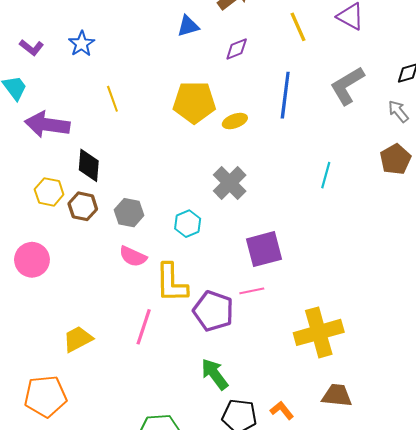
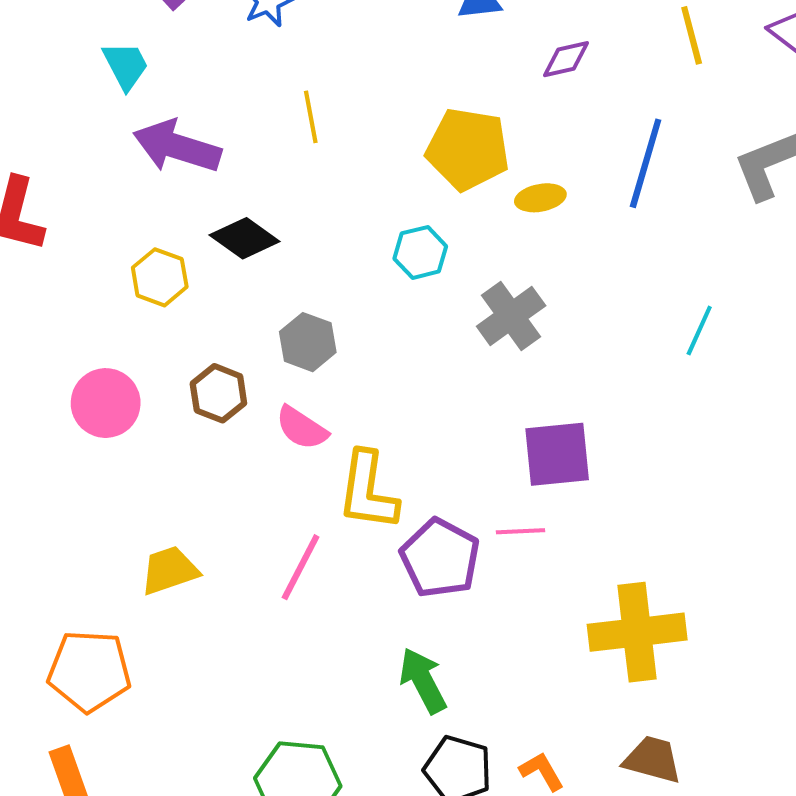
black diamond: (89, 165) -> (245, 238), turned -68
brown hexagon: (83, 206) -> (218, 393), moved
cyan hexagon: (188, 224) -> (420, 252), moved

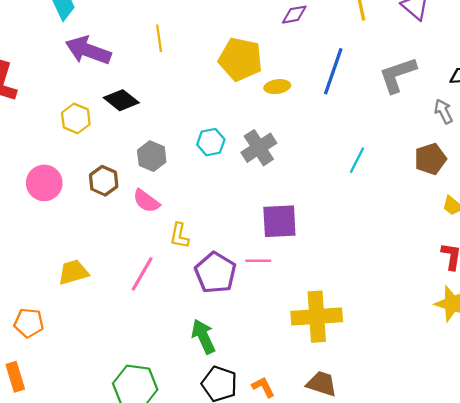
cyan hexagon: (420, 252) -> (211, 142), moved
yellow L-shape: (368, 491) -> (179, 236), size x0.6
orange pentagon: (89, 671) -> (29, 323), size x0.7

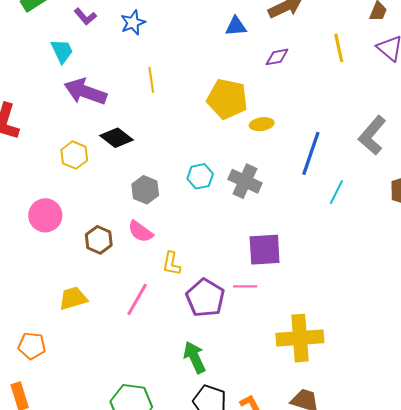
blue line: (333, 71) -> (311, 153), moved
gray L-shape: (398, 75) -> (372, 135), moved, turned -30
gray cross: (259, 148) -> (245, 181), turned -32
brown hexagon: (104, 181) -> (99, 240), moved

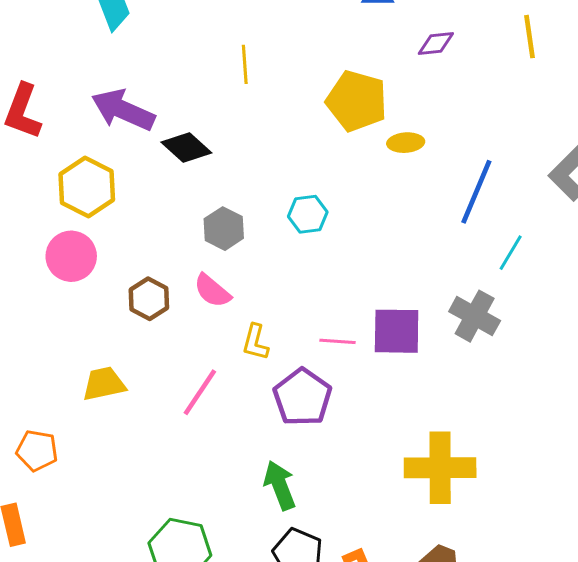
purple arrow: (85, 92) -> (123, 110), moved
yellow hexagon: (74, 155) -> (87, 187), moved, size x1.4
gray cross: (245, 181) -> (475, 316), moved
pink line: (245, 286) -> (337, 341), moved

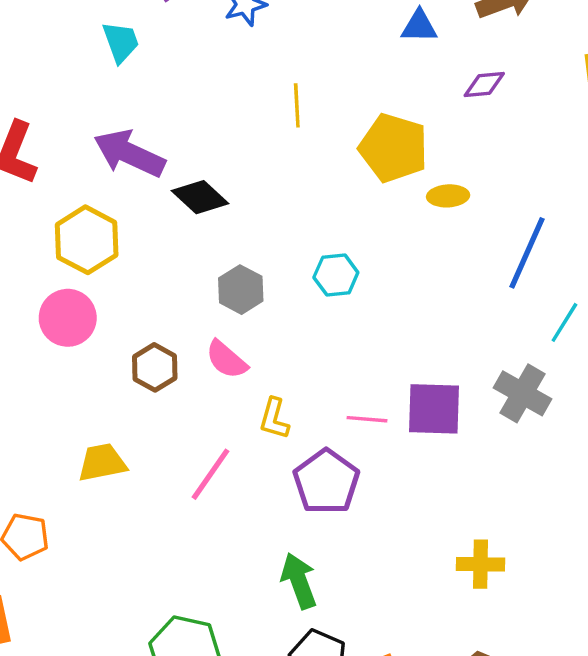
yellow line: (245, 64) -> (297, 105), moved
yellow cross: (440, 468) -> (481, 564), size x0.6

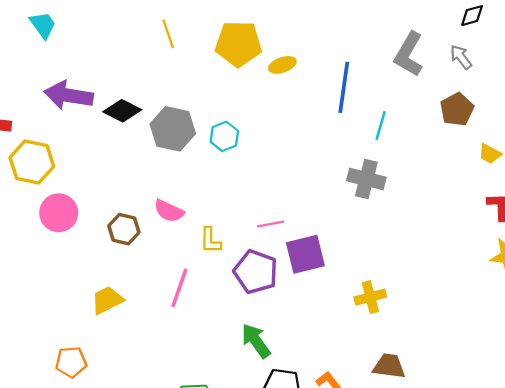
yellow hexagon: (87, 240) -> (32, 162), moved
gray hexagon: (241, 290) -> (173, 129), moved, size x1.4
purple square: (434, 409) -> (305, 254), moved

